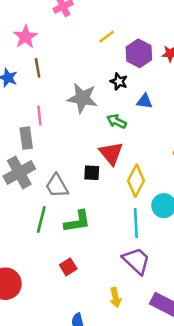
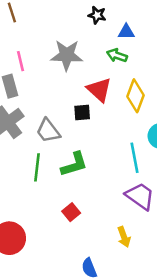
gray star: (82, 98) -> (67, 55), moved
green arrow: (116, 121) -> (117, 55), moved
yellow diamond: (136, 181) -> (136, 96), moved

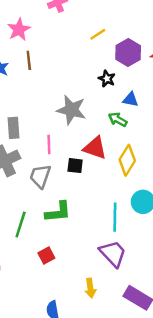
pink line: (21, 61) -> (49, 144), moved
red triangle: (99, 90) -> (95, 148), turned -35
gray trapezoid: (48, 131) -> (40, 176), turned 45
green line: (37, 167) -> (21, 225), moved

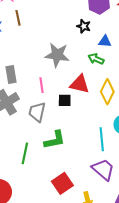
red square: (46, 255) -> (62, 183), moved, size x1.5

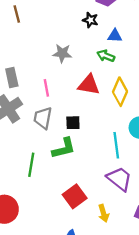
gray star: (57, 55) -> (62, 53), size x0.7
black square: (65, 100) -> (73, 123), moved

